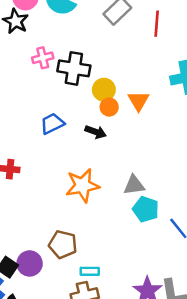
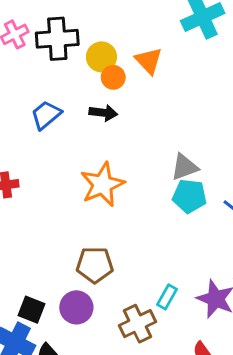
gray triangle: (134, 185) -> (184, 167), moved
purple circle: (30, 263) -> (76, 307), moved
cyan rectangle: (90, 271) -> (167, 297), moved, turned -48

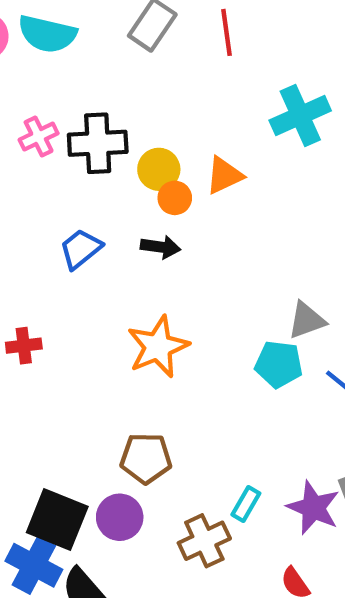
orange triangle: (149, 61) -> (224, 175), turned 48
gray triangle: (184, 167) -> (307, 320), moved
black square: (32, 310) -> (57, 519), size x1.6

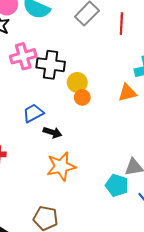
pink cross: (39, 137) -> (23, 56), size x1.4
orange triangle: (224, 175) -> (127, 93), moved
black arrow: (160, 247) -> (52, 132), moved

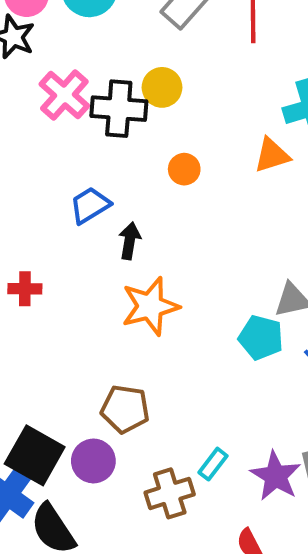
pink cross: (23, 56) -> (64, 95), turned -30
yellow circle: (77, 82) -> (162, 87), moved
black arrow: (52, 132) -> (130, 241), turned -96

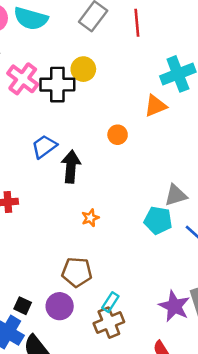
orange circle: (184, 169) -> (118, 135), moved
black arrow: (130, 241) -> (71, 167), size x1.4
orange star: (150, 306) -> (90, 218), moved, size x0.5
black square: (35, 455) -> (23, 306), size x0.5
cyan rectangle: (213, 464) -> (110, 302), moved

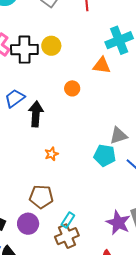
yellow circle: (83, 69) -> (51, 46), moved
orange triangle: (155, 106) -> (102, 65), turned 30

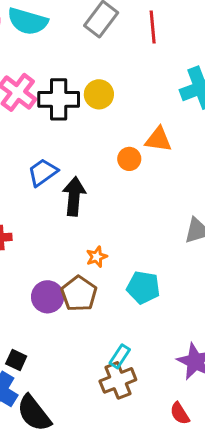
orange triangle: (102, 65) -> (158, 139), moved
cyan pentagon: (105, 155) -> (143, 287), moved
brown pentagon: (41, 197) -> (79, 294), moved, turned 30
purple circle: (28, 224) -> (48, 297), moved

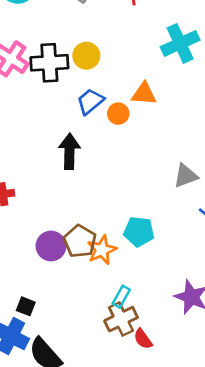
blue trapezoid: (43, 172) -> (90, 101), moved
orange star: (97, 257) -> (102, 250), moved, size x1.5
red semicircle: (180, 413) -> (143, 339), moved

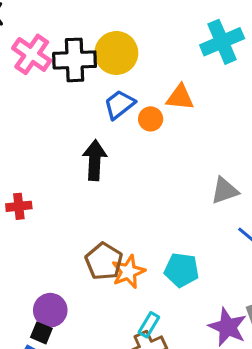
yellow circle: (86, 56) -> (116, 53), size x1.4
cyan pentagon: (139, 232) -> (182, 270), moved
purple circle: (51, 246) -> (50, 310), moved

